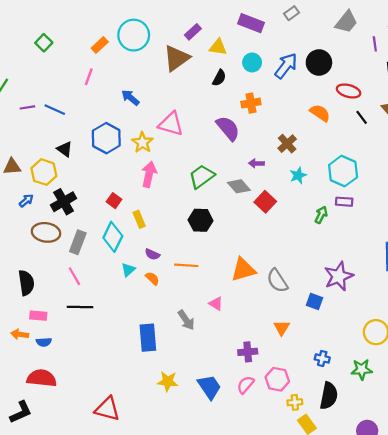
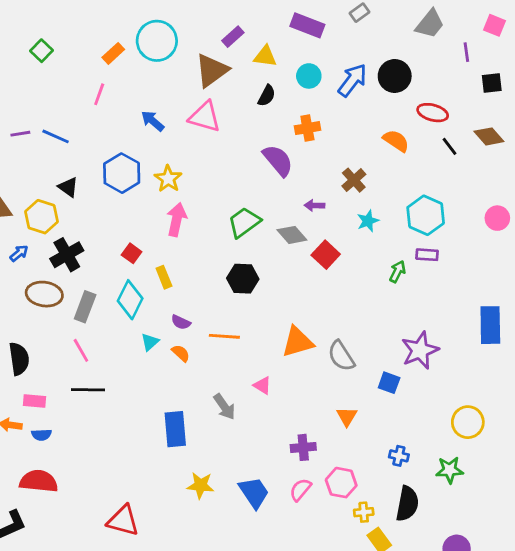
pink triangle: (171, 124) -> (205, 117), moved

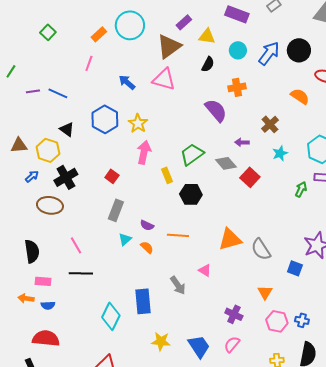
yellow rectangle: (164, 277) -> (167, 175), moved
cyan diamond: (130, 300) -> (111, 316), moved
gray rectangle: (85, 307) -> (116, 210), moved
purple cross: (303, 447) -> (234, 314), turned 30
pink hexagon: (341, 483) -> (277, 321), moved

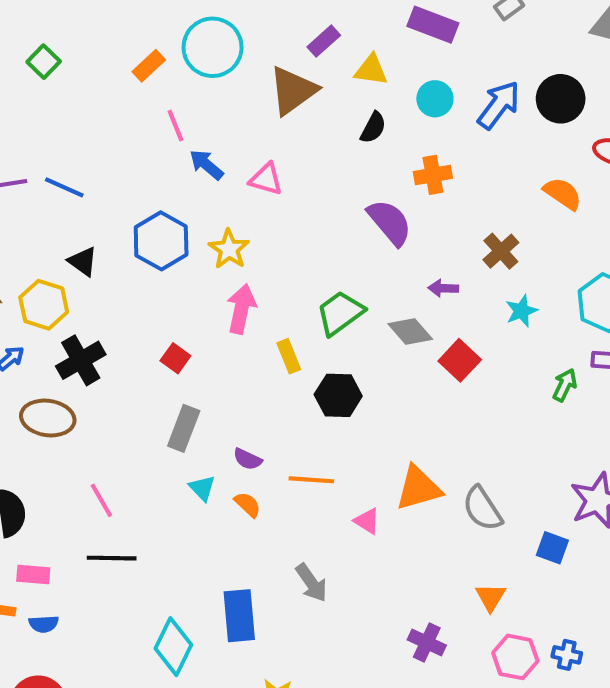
pink line: (89, 63) -> (175, 126), moved, turned -42
pink triangle: (164, 79) -> (266, 179), moved, size x0.7
cyan triangle: (125, 239) -> (202, 488), turned -32
pink triangle: (205, 270) -> (367, 521), moved

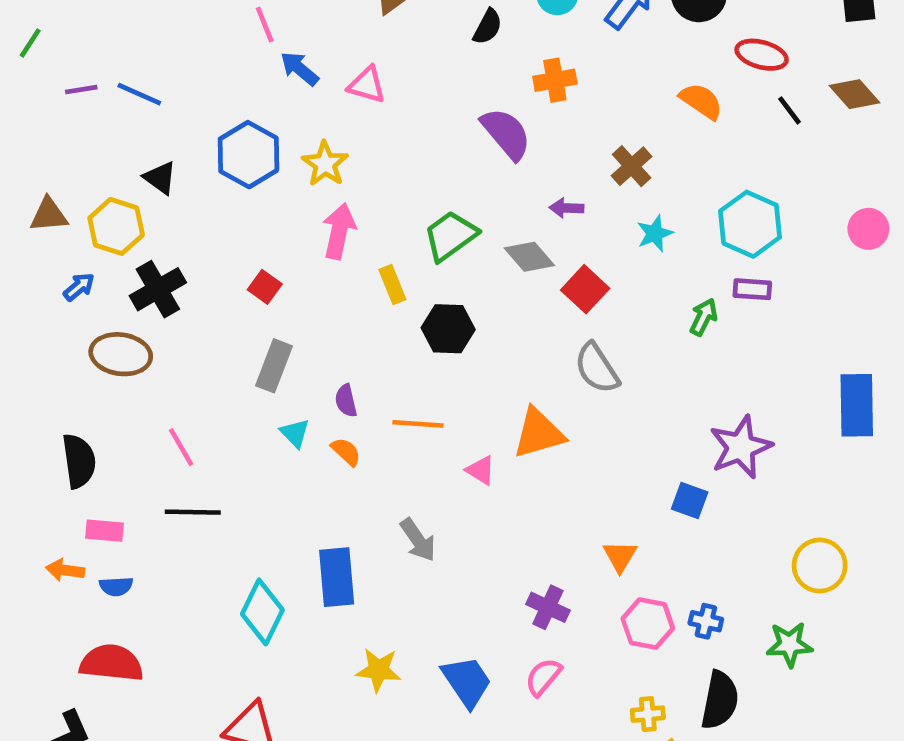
purple semicircle: (248, 459) -> (346, 401), turned 52
gray semicircle: (482, 509) -> (597, 368), moved

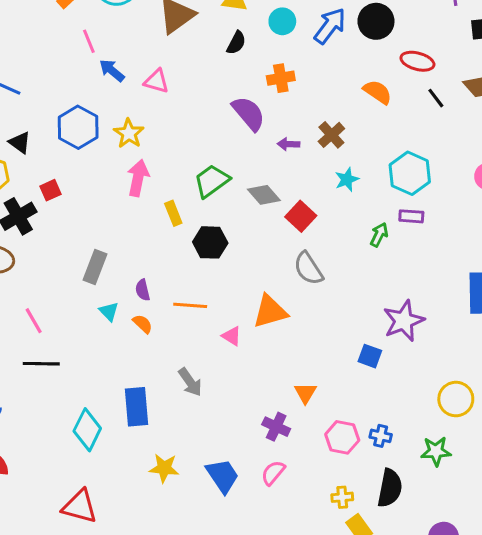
purple arrow: (567, 208) -> (288, 144), moved
red square: (265, 287) -> (50, 190), moved, turned 30
orange triangle: (620, 556) -> (305, 393), moved

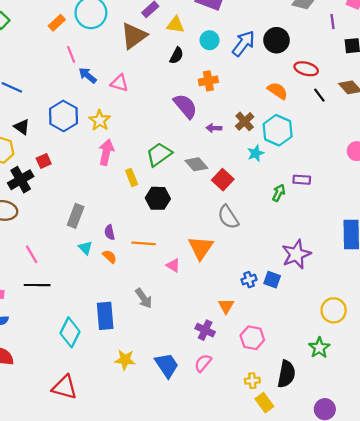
cyan hexagon: (410, 173) -> (278, 130), moved
orange triangle: (270, 312) -> (201, 248), turned -40
blue cross: (381, 436) -> (249, 280), moved, turned -32
green star: (436, 451) -> (319, 348), turned -30

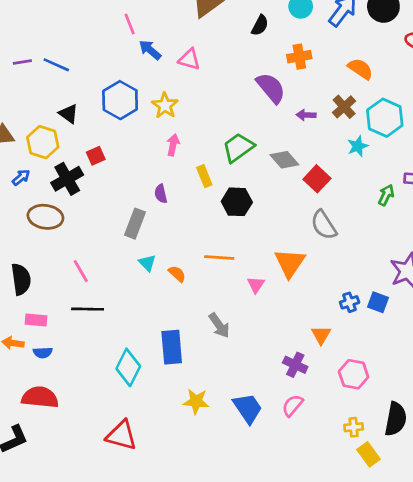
orange semicircle: (278, 91) -> (360, 69), moved
pink arrow: (106, 152) -> (173, 145), size x0.7
purple semicircle: (110, 232) -> (161, 194), moved
pink triangle: (173, 265) -> (256, 285), turned 32

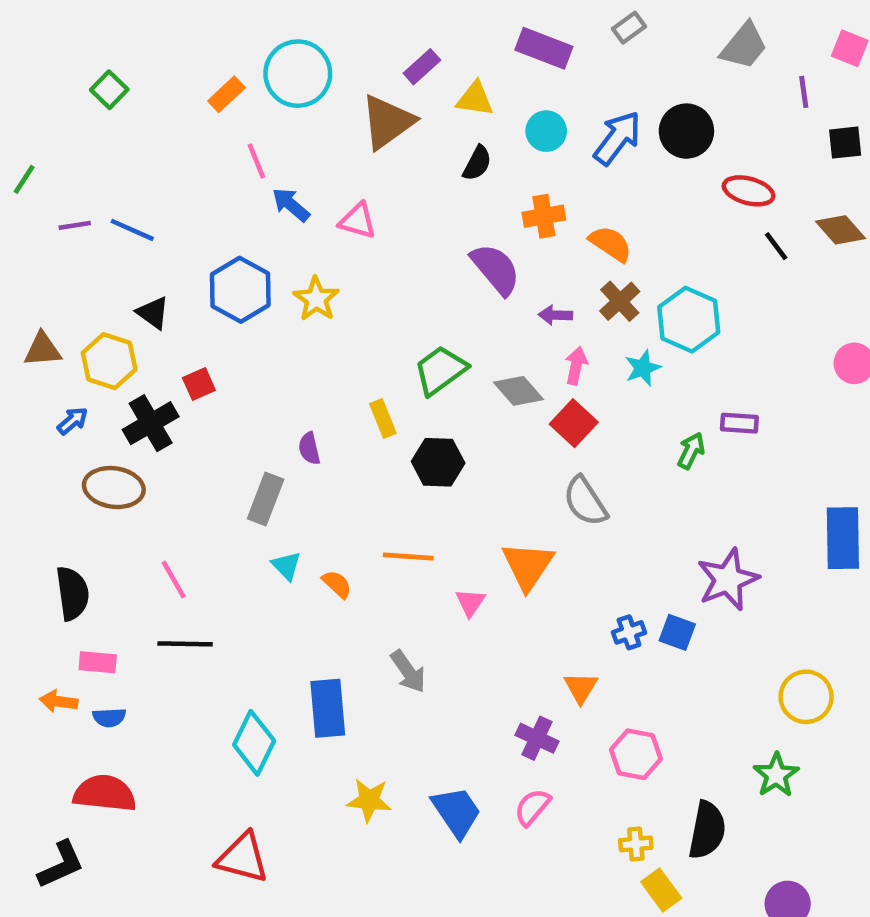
orange semicircle: (360, 69) -> (611, 244), moved
pink arrow: (173, 145) -> (576, 366), moved

